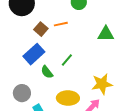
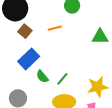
brown square: (41, 29) -> (25, 31), moved
green line: (67, 60) -> (62, 79), moved

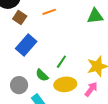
green semicircle: (42, 77) -> (42, 75), moved

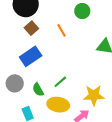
orange line: (49, 12) -> (61, 30), turned 64
gray circle: (19, 85) -> (15, 83), moved

